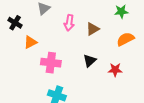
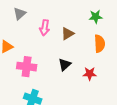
orange semicircle: (125, 39) -> (100, 44), turned 114

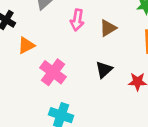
pink cross: (27, 67) -> (53, 72), turned 30

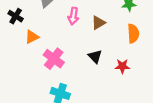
black triangle: (104, 70) -> (95, 56), turned -32

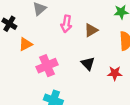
pink cross: (54, 59) -> (47, 66), turned 30

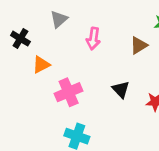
brown triangle: (91, 30) -> (139, 45), moved

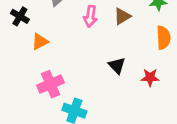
brown triangle: (139, 45) -> (122, 16), moved
pink cross: (69, 92) -> (50, 84), moved

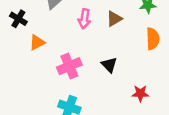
red star: (150, 77) -> (140, 93), moved
pink cross: (50, 84) -> (69, 66), moved

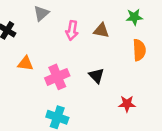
brown triangle: (114, 19) -> (101, 30), turned 42
orange triangle: (37, 42) -> (26, 63), moved, turned 35

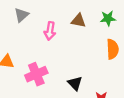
brown triangle: (101, 30) -> (78, 21), moved
black triangle: (96, 76) -> (75, 83), moved

